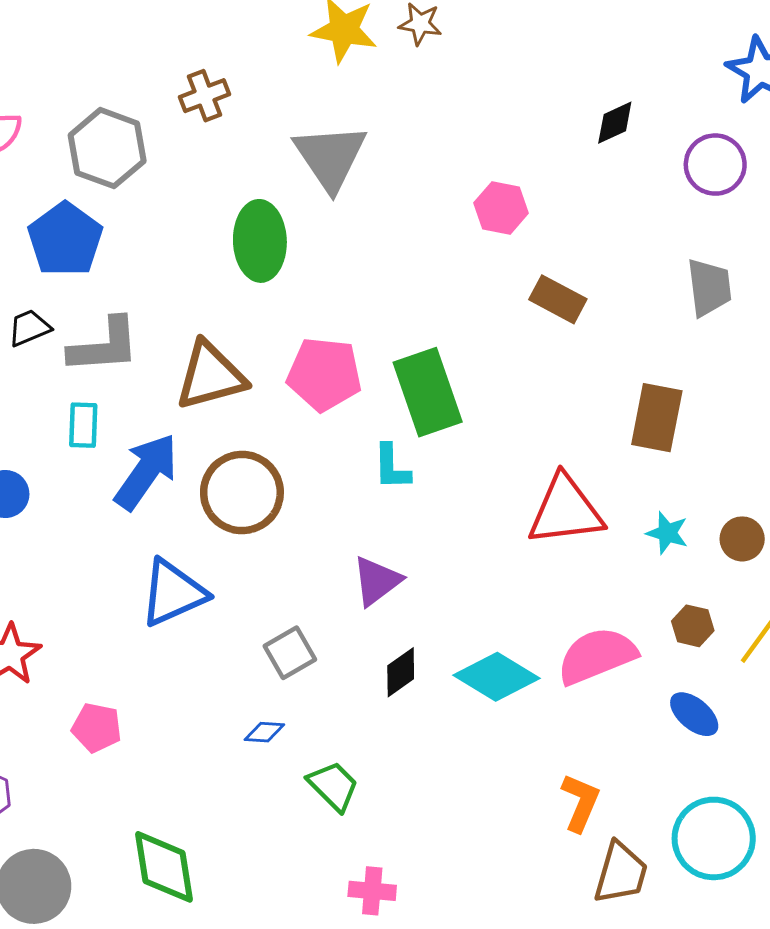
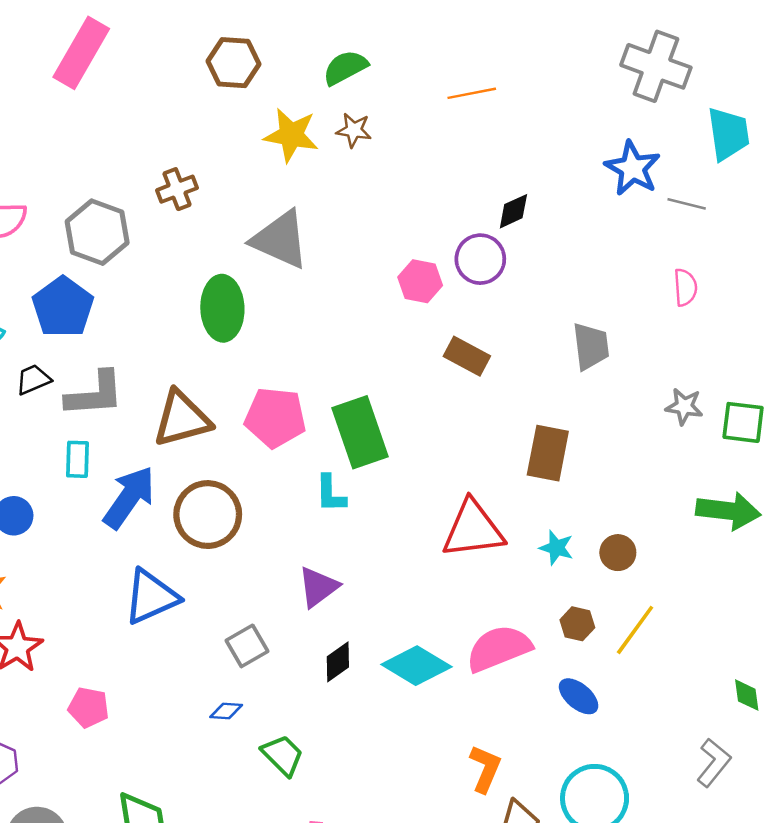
gray triangle: (330, 157) -> (280, 239), turned -32
purple circle: (715, 165) -> (480, 259), moved

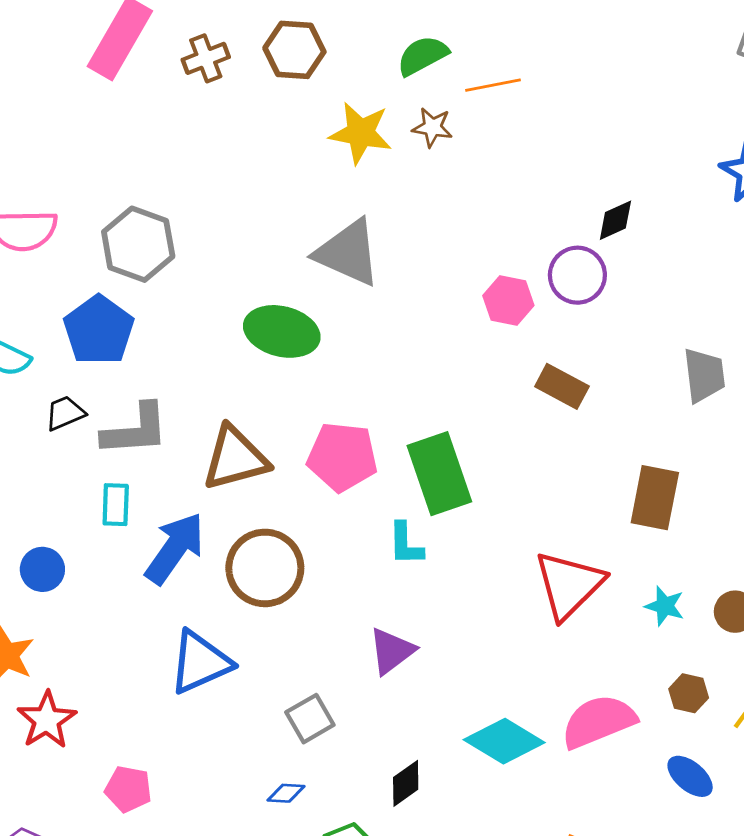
orange line: (472, 93) -> (493, 85), moved
brown cross: (177, 189) -> (206, 58), moved
green ellipse: (222, 308) -> (282, 331), turned -74
red triangle: (473, 529) -> (569, 585), turned -38
black diamond: (338, 662) -> (406, 783), moved

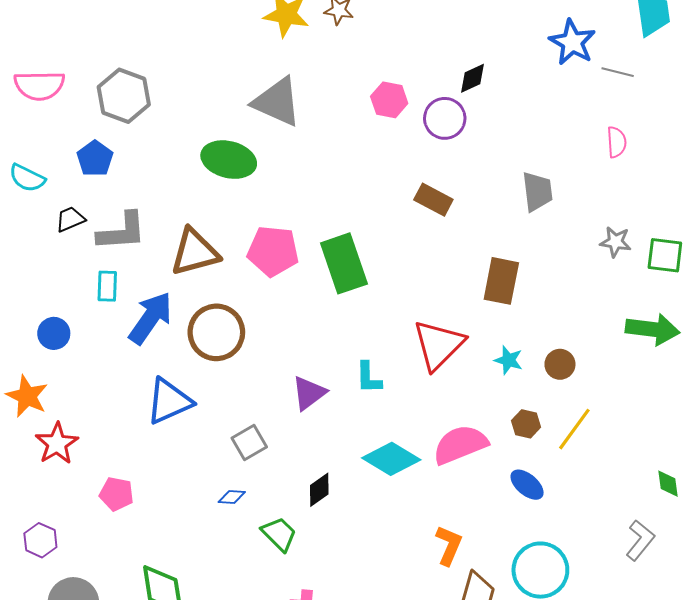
pink hexagon: (508, 300) -> (389, 100), moved
blue pentagon: (99, 330) -> (95, 159), size x0.7
cyan L-shape: (406, 544) -> (369, 378), moved

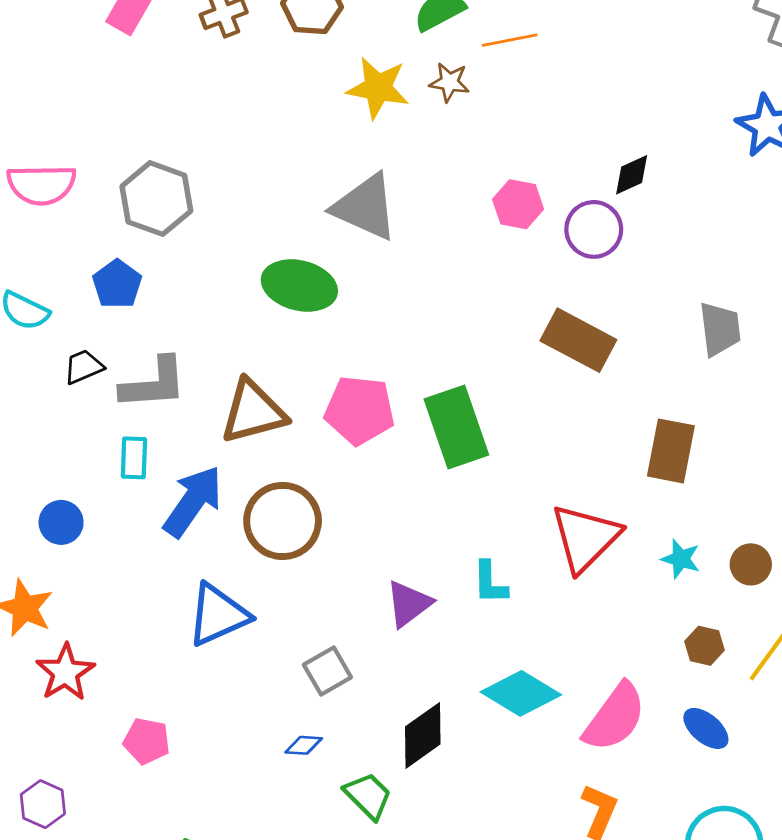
brown rectangle: (433, 200) -> (578, 340), size x1.4
pink semicircle: (460, 445) -> (615, 717), moved, turned 148
black diamond: (319, 490) -> (423, 735), size x1.4

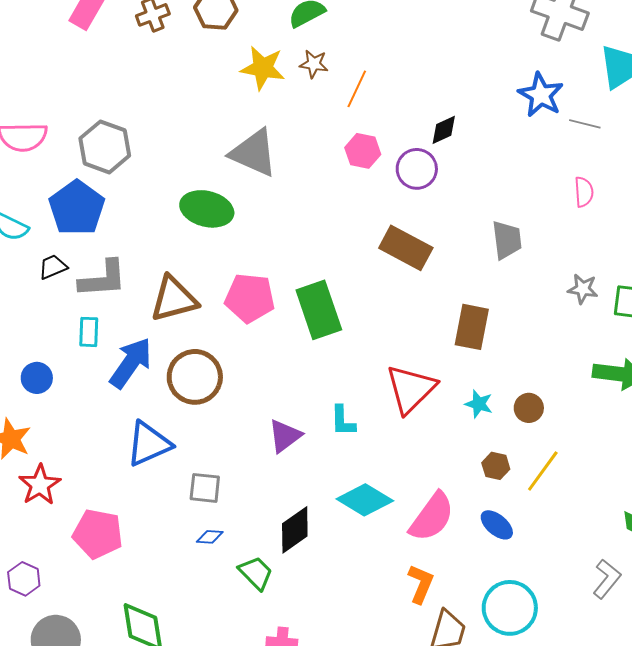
orange line: (510, 40) -> (357, 89), moved, turned -54
blue pentagon: (117, 284) -> (77, 208), size x1.6
gray square: (327, 671) -> (205, 488), moved, turned 36
pink pentagon: (147, 741) -> (98, 534), size x1.5

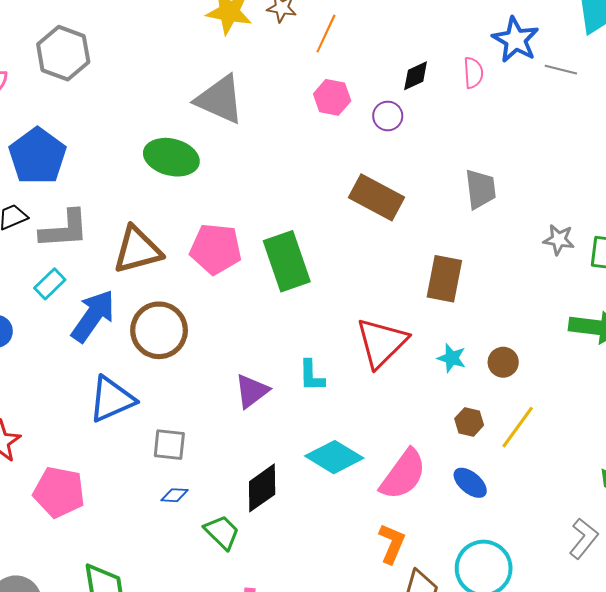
gray hexagon: (105, 147) -> (63, 53), moved
purple circle: (417, 169) -> (388, 116), size x0.7
pink semicircle: (584, 192) -> (473, 73), moved
cyan rectangle: (89, 332) -> (50, 284), turned 44

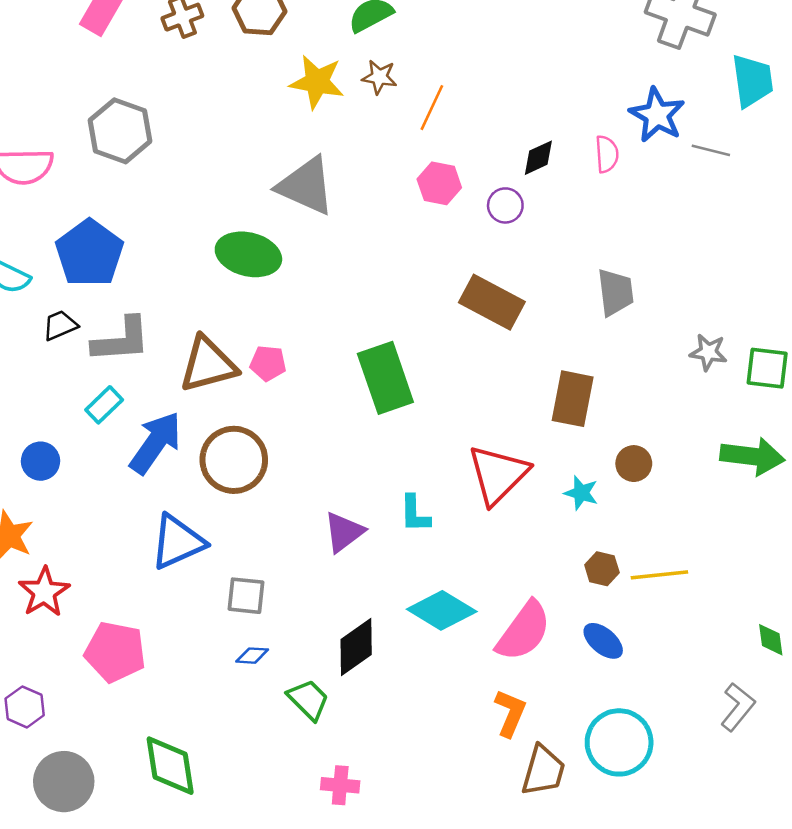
pink pentagon: (216, 249) -> (268, 363), moved, size x0.6
brown circle: (503, 362) -> (634, 464), moved
yellow line: (518, 427) -> (659, 575), turned 48

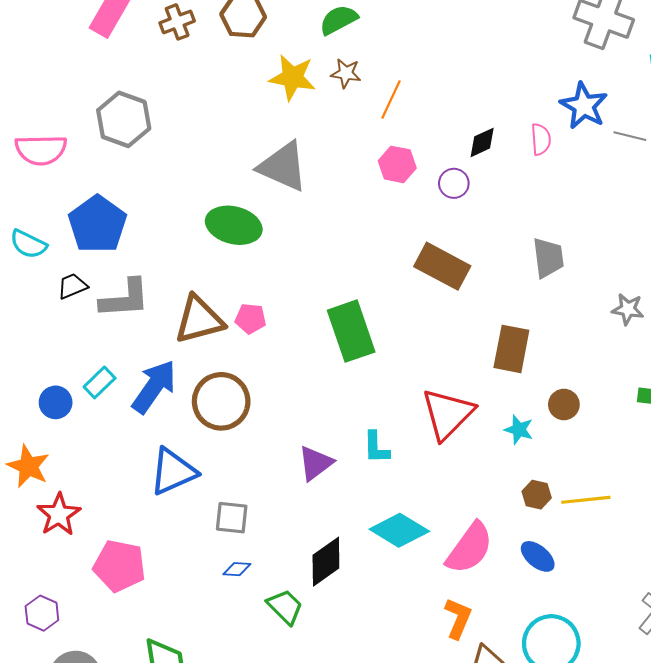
cyan rectangle: (104, 405) -> (100, 382), moved

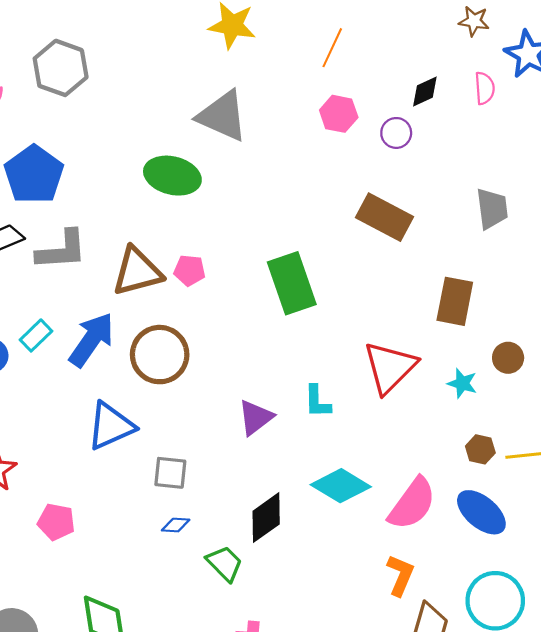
brown star: (346, 73) -> (474, 21), moved
blue ellipse: (538, 556) -> (481, 512), size x1.4
pink pentagon: (119, 566) -> (56, 522), size x0.7

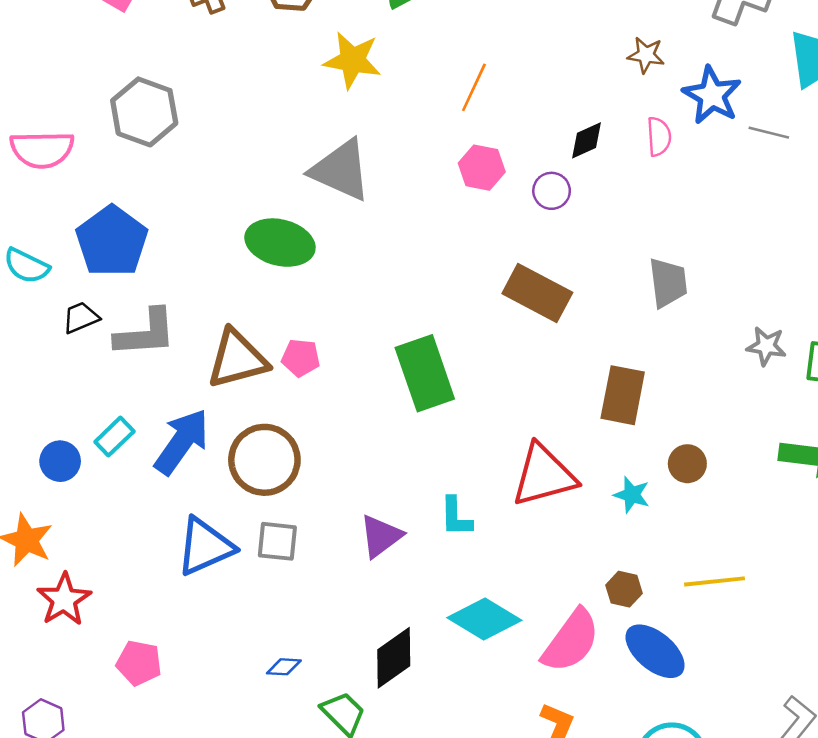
red triangle: (390, 367) -> (544, 475), turned 30
brown hexagon: (480, 449) -> (624, 589), moved
gray square: (170, 473) -> (277, 541), moved

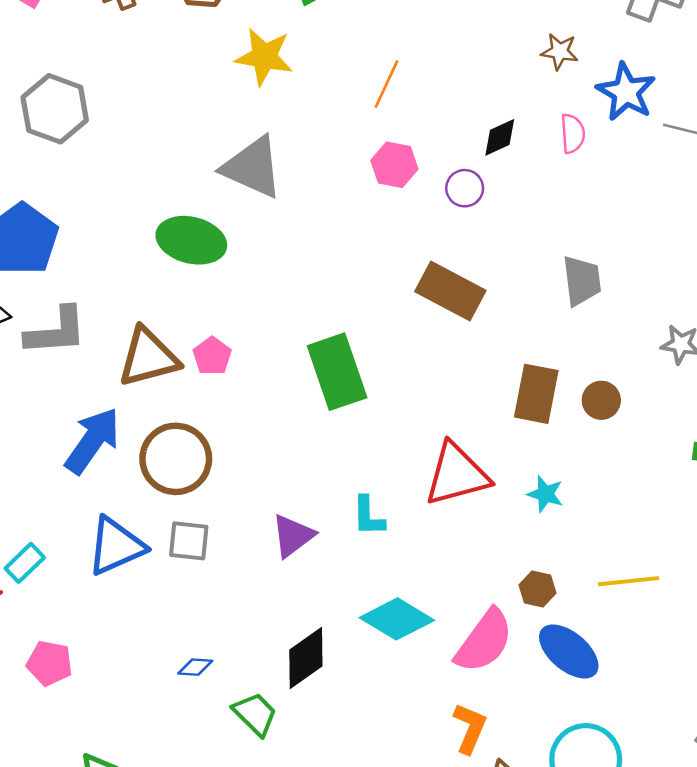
pink pentagon: (301, 358) -> (212, 356), turned 30
cyan rectangle: (114, 437) -> (25, 563), moved
brown circle: (687, 464) -> (601, 400), moved

